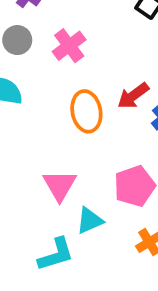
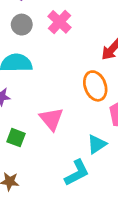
orange ellipse: (86, 111) -> (95, 86), moved
pink triangle: (60, 185) -> (51, 119), moved

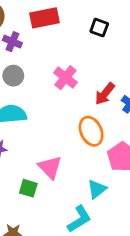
pink cross: (60, 22) -> (65, 78), moved
green square: (16, 138) -> (28, 188), moved

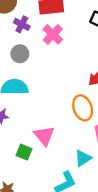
pink cross: (65, 78) -> (53, 34), moved

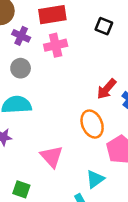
pink cross: (53, 34) -> (56, 45), turned 36
green square: (24, 152) -> (21, 189), moved

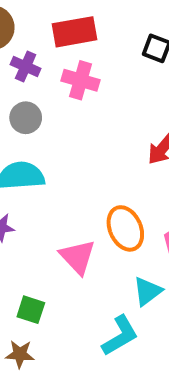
pink cross: (56, 45) -> (81, 80), turned 30
orange ellipse: (92, 124) -> (125, 228), moved

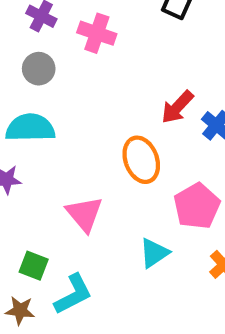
orange ellipse: (125, 228) -> (141, 160), moved
cyan L-shape: (120, 336) -> (73, 294), moved

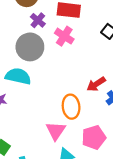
gray circle: (39, 69) -> (30, 47), size x1.6
pink triangle: (84, 214) -> (56, 131), moved

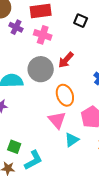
gray circle: (30, 47) -> (41, 69), moved
red arrow: (96, 84) -> (66, 60), moved

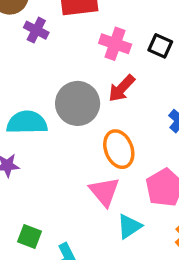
black square: (81, 21) -> (160, 46), moved
pink cross: (43, 35) -> (115, 44), moved

